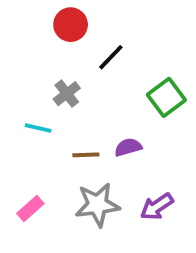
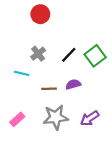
black line: (111, 57) -> (69, 55), moved

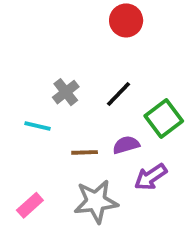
red circle: (40, 14) -> (126, 20), moved
green square: (95, 56) -> (164, 118), moved
purple arrow: (90, 118) -> (151, 177), moved

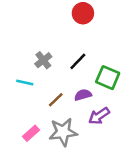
green square: (164, 118) -> (108, 78), turned -30
brown line: (85, 152) -> (56, 100), turned -42
pink rectangle: (30, 205) -> (31, 133), moved

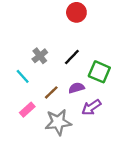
cyan line: (25, 83) -> (23, 76), turned 35
pink rectangle: (31, 133) -> (27, 110), moved

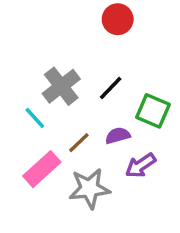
gray cross: (40, 56) -> (61, 86), size x1.5
pink rectangle: (27, 110) -> (42, 169), size x1.5

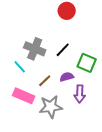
gray cross: (61, 86) -> (35, 49), turned -30
purple arrow: (141, 166) -> (80, 94), turned -54
pink rectangle: (42, 169) -> (24, 96), turned 65

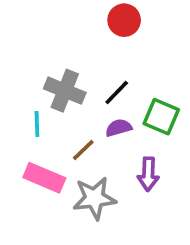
cyan line: (20, 67) -> (37, 124), turned 40
purple semicircle: (67, 77) -> (119, 128), moved

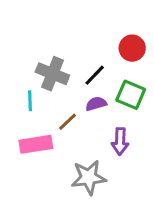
red circle: (124, 20) -> (132, 48), moved
pink rectangle: (44, 178) -> (36, 144), turned -32
gray star: (94, 198) -> (89, 177), moved

